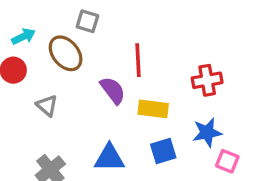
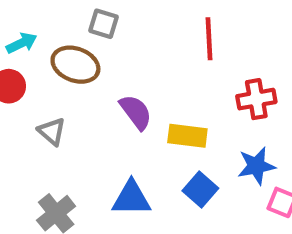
brown ellipse: (66, 53) -> (75, 65), turned -30
red line: (138, 60) -> (209, 39), moved
blue square: (163, 151) -> (200, 190), turned -32

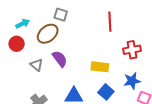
brown ellipse: (75, 65) -> (48, 34), turned -60
purple semicircle: (136, 112) -> (60, 59), moved

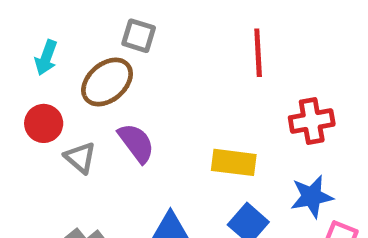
cyan arrow: (23, 24) -> (46, 58), turned 136
red circle: (17, 44) -> (44, 123), moved

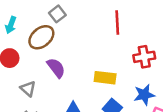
gray square: (139, 36) -> (57, 14), turned 35
gray triangle: (80, 158) -> (28, 89), moved

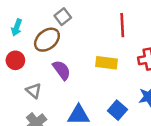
yellow rectangle: (105, 78) -> (106, 63), moved

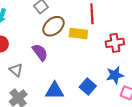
brown ellipse: (47, 40) -> (53, 26), moved
yellow rectangle: (106, 63) -> (78, 34), moved

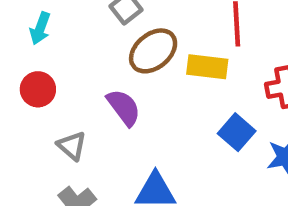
blue square: (88, 87) -> (237, 132), moved

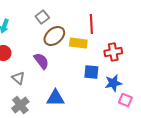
blue square: (237, 132) -> (91, 72), turned -35

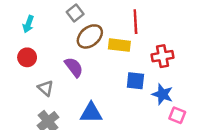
blue star: (113, 83) -> (162, 94), turned 30

